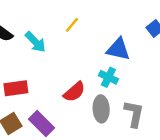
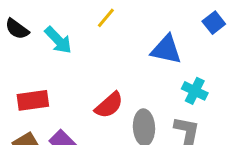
cyan cross: (108, 77) -> (195, 91), moved

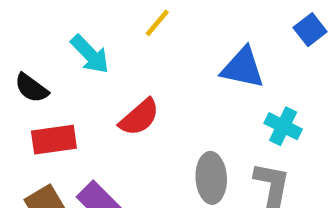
black semicircle: (17, 29) -> (31, 88), moved
red semicircle: (109, 105) -> (139, 117), moved

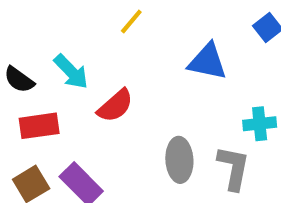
cyan arrow: (90, 54) -> (71, 72), moved
cyan cross: (283, 126) -> (260, 124), moved, turned -32

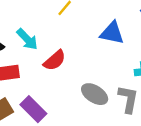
gray ellipse: (179, 160) -> (95, 94), turned -55

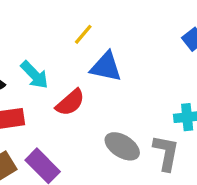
blue triangle: (112, 33) -> (106, 67), moved

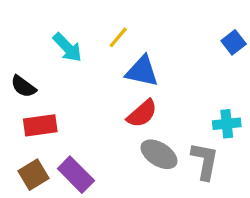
cyan arrow: (35, 75) -> (67, 47), moved
red semicircle: (70, 102) -> (142, 114), moved

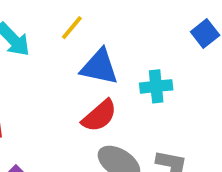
cyan cross: (227, 124) -> (156, 86), moved

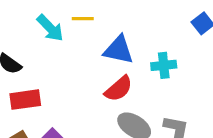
yellow line: (72, 28) -> (83, 19), moved, turned 50

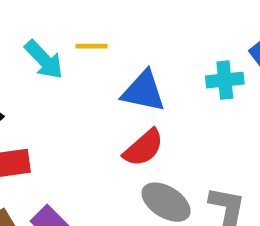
cyan cross: (164, 65) -> (225, 80), moved

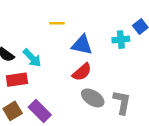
cyan arrow: (44, 60) -> (32, 58), moved

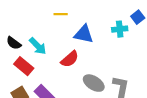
red semicircle: (82, 72) -> (70, 59), moved
red rectangle: (17, 80) -> (24, 66), turned 48

